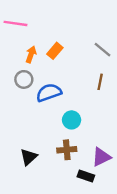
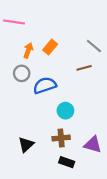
brown line: (100, 82) -> (84, 68), moved, turned 64
purple triangle: (101, 157) -> (93, 145), turned 42
black rectangle: (86, 176) -> (67, 162), moved

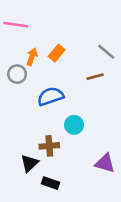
gray circle: (22, 73) -> (17, 74), moved
brown cross: (61, 138) -> (49, 146), moved
black rectangle: (67, 162) -> (50, 183), moved

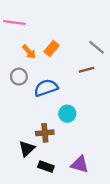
orange arrow: (32, 57) -> (29, 52), turned 119
gray circle: (17, 74) -> (19, 77), moved
purple triangle: (105, 163) -> (80, 164), moved

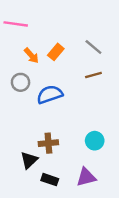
gray line: (97, 47) -> (93, 47), moved
cyan circle: (67, 114) -> (95, 141), moved
purple triangle: (80, 164) -> (86, 177), turned -30

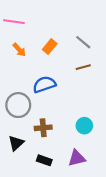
orange arrow: (31, 56) -> (19, 50), moved
gray circle: (20, 82) -> (18, 105), moved, size x1.5
black triangle: (29, 160) -> (16, 143), moved

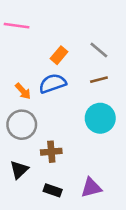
orange arrow: (19, 50) -> (23, 91), moved
blue semicircle: (44, 84) -> (53, 83), moved
cyan circle: (84, 126) -> (100, 118), moved, size x1.5

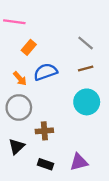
orange rectangle: (59, 55) -> (29, 47), moved

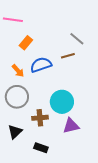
brown line: (86, 69) -> (68, 56), moved
cyan circle: (87, 102) -> (62, 102), moved
purple triangle: (79, 162) -> (71, 126), moved

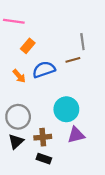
gray line: (77, 39) -> (82, 42), turned 42
gray circle: (17, 97) -> (18, 117), moved
brown cross: (40, 118) -> (43, 137), moved

